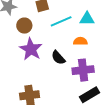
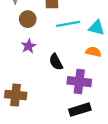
orange semicircle: (80, 41) -> (93, 52), moved
purple star: (31, 49) -> (29, 46), size x0.6

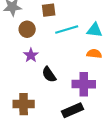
black semicircle: (56, 62) -> (49, 75), moved
black rectangle: (80, 110) -> (73, 110), moved

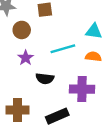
cyan line: (67, 30) -> (63, 49), moved
black semicircle: (49, 75) -> (45, 79), turned -49
black rectangle: (73, 110) -> (57, 116), moved

